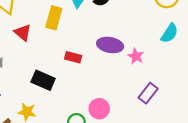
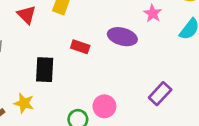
pink star: (136, 56) -> (153, 13), moved
black rectangle: (43, 80) -> (45, 70), turned 65

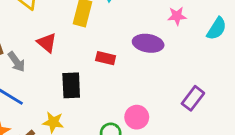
pink star: (153, 13) -> (177, 16), turned -30
red triangle: (27, 15) -> (47, 43), moved

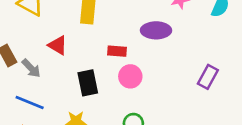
pink circle: (137, 117) -> (130, 76), moved

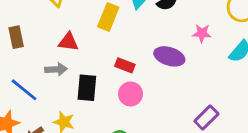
red triangle: (58, 45) -> (68, 42), turned -40
gray arrow: (31, 68) -> (56, 69), moved, turned -65

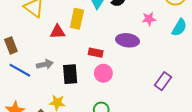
red triangle: (68, 42) -> (57, 32), moved
blue line: (24, 90) -> (20, 70), moved

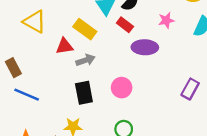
yellow rectangle: (77, 19) -> (85, 29), turned -60
red rectangle: (96, 53) -> (125, 25), moved, turned 32
gray arrow: (45, 64) -> (85, 60), moved

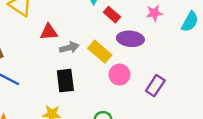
yellow rectangle: (85, 29) -> (100, 52), moved
pink circle: (122, 88) -> (119, 75), moved
purple rectangle: (190, 89) -> (155, 86), moved

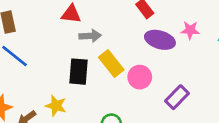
pink star: (154, 13) -> (190, 30), moved
yellow rectangle: (100, 52) -> (111, 64), moved

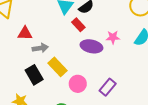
black rectangle: (78, 72) -> (34, 75), turned -30
pink circle: (140, 77) -> (78, 84), moved

